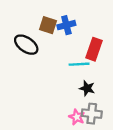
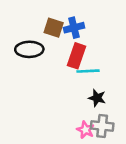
black ellipse: (26, 45) -> (29, 49), turned -35
red rectangle: (94, 49) -> (77, 56), moved

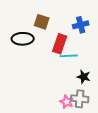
blue cross: (74, 28) -> (81, 25), moved
black star: (97, 98) -> (84, 77), moved

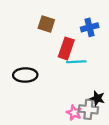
black ellipse: (23, 39) -> (25, 75), moved
black star: (84, 77) -> (97, 98), moved

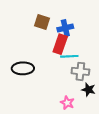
blue cross: (90, 27) -> (65, 28), moved
gray cross: (88, 109) -> (80, 71), moved

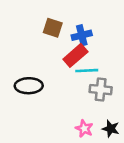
red rectangle: (60, 44) -> (75, 55), turned 30
black star: (88, 90) -> (111, 129), moved

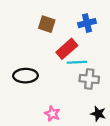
blue cross: (82, 35) -> (87, 23), moved
pink star: (84, 129) -> (52, 114), moved

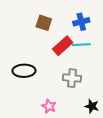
cyan line: (77, 62) -> (81, 45), moved
gray cross: (89, 79) -> (72, 78), moved

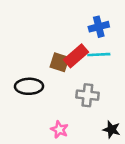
brown square: (44, 23) -> (59, 62), moved

